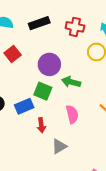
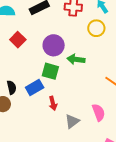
pink semicircle: (72, 114) -> (99, 112), moved

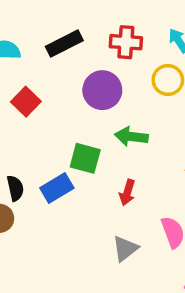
purple circle: (54, 45) -> (102, 90), moved
red arrow: (53, 103) -> (127, 192), moved, turned 32

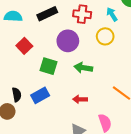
green square: (85, 158) -> (49, 66), moved
red arrow: (127, 192) -> (80, 99), turned 72

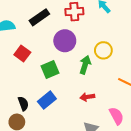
yellow circle: (105, 36) -> (103, 50), moved
green square: (49, 66) -> (50, 69), turned -30
green arrow: (83, 68) -> (85, 65), turned 108

